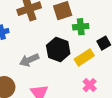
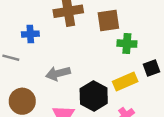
black hexagon: (58, 50) -> (94, 96), moved

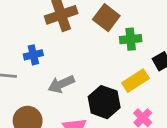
brown square: (108, 21) -> (106, 18), turned -35
blue cross: (30, 34) -> (33, 55), moved

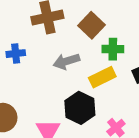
yellow rectangle: (136, 81) -> (102, 77), moved
gray arrow: (61, 84) -> (66, 61), moved

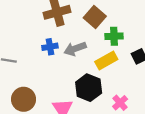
blue cross: (16, 54) -> (50, 47), moved

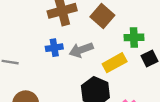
green cross: (114, 36) -> (134, 37), moved

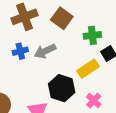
yellow rectangle: (115, 63) -> (88, 69), moved

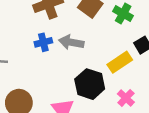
green cross: (92, 35) -> (123, 14), moved, turned 36
gray arrow: (45, 51) -> (71, 42), turned 35

